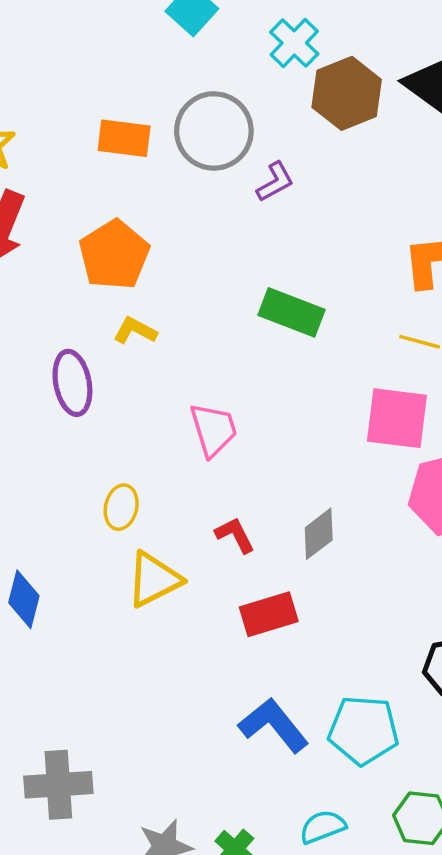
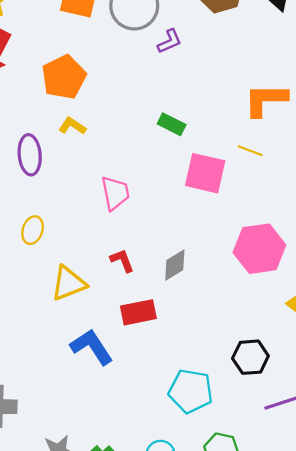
green rectangle: (291, 312) -> (172, 124), size x0.7
pink square: (397, 418) -> (205, 173), moved
yellow ellipse: (121, 507) -> (33, 230), moved
blue L-shape: (274, 725) -> (92, 347), moved

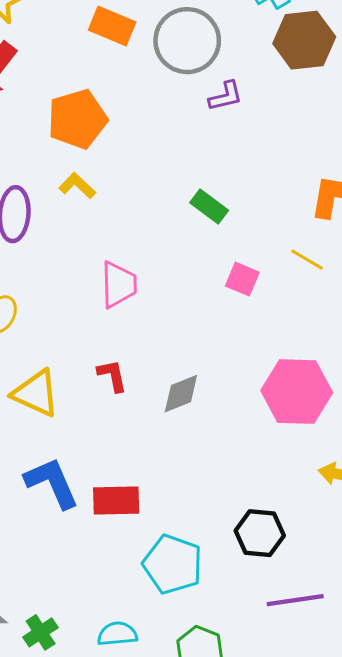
pink square: (205, 173) -> (242, 279), size x0.6
yellow triangle: (68, 283) -> (36, 393), turned 36
red rectangle: (138, 312) -> (116, 500), moved

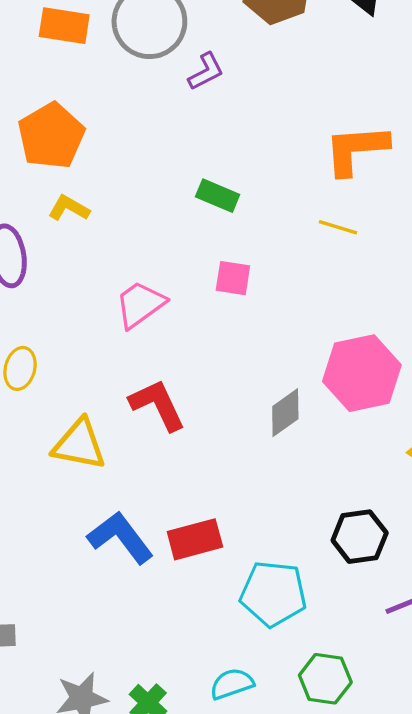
pink square: (242, 279) -> (233, 278), moved
pink trapezoid: (119, 285) -> (140, 304), turned -111
red L-shape: (112, 375) -> (157, 405), size x1.5
gray diamond: (181, 394) -> (285, 413), moved

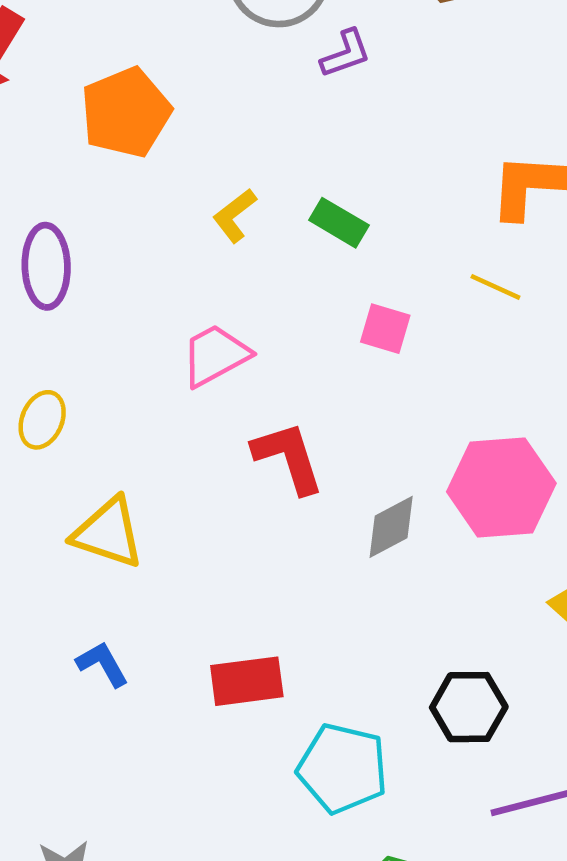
yellow L-shape: (69, 208) -> (235, 216), moved, turned -75
pink square: (233, 278) -> (385, 329), moved
red L-shape: (157, 405) -> (288, 457), moved
blue L-shape: (121, 537) -> (103, 664), moved, size x0.6

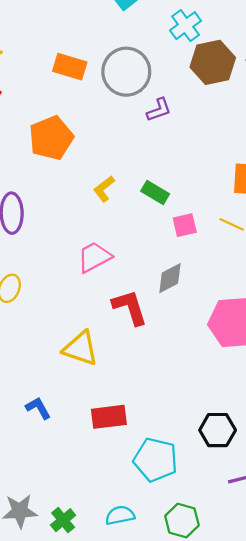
pink square: (385, 329) -> (185, 225), moved, turned -30
gray diamond: (391, 527) -> (170, 278), moved
yellow triangle: (108, 533) -> (81, 348), moved

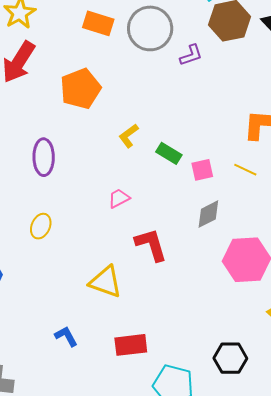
purple L-shape: (159, 110) -> (191, 55), moved
green rectangle: (155, 193) -> (169, 153), moved
pink trapezoid: (94, 257) -> (119, 198), size x0.7
gray diamond: (170, 278) -> (208, 214), moved

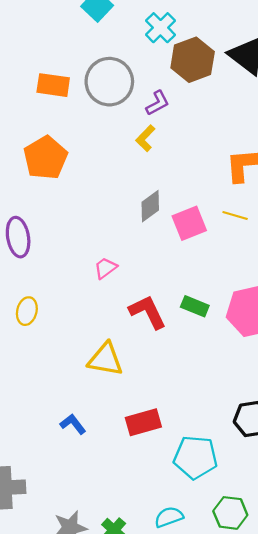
yellow L-shape: (129, 136) -> (145, 138), moved
green rectangle: (169, 153) -> (195, 306), moved
pink square: (202, 170) -> (189, 223), size x1.4
gray diamond: (208, 214) -> (150, 206), moved

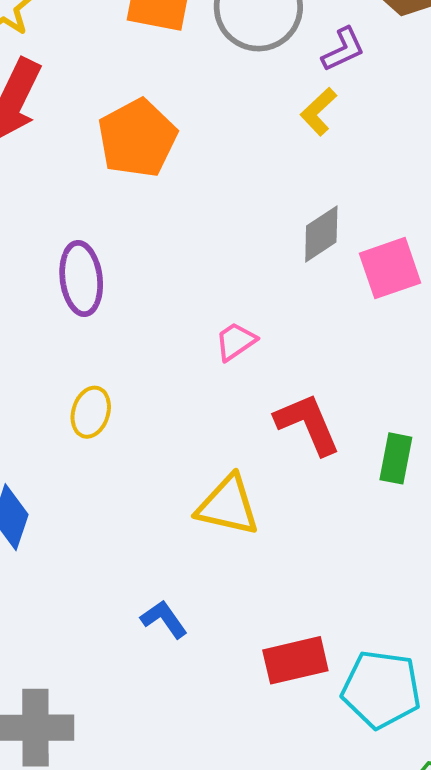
green rectangle: (195, 306) -> (396, 458), moved, turned 76
red rectangle: (143, 422) -> (295, 660), moved

